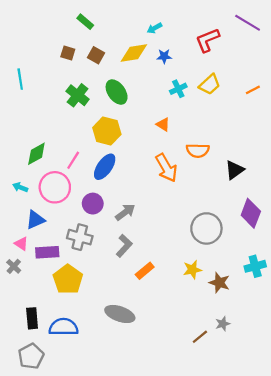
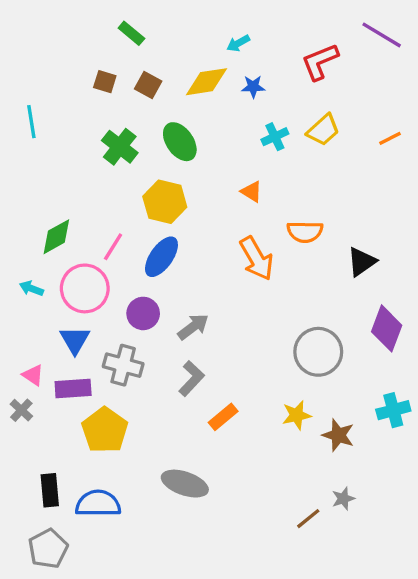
blue triangle: (35, 220) -> (75, 340), moved, turned -36

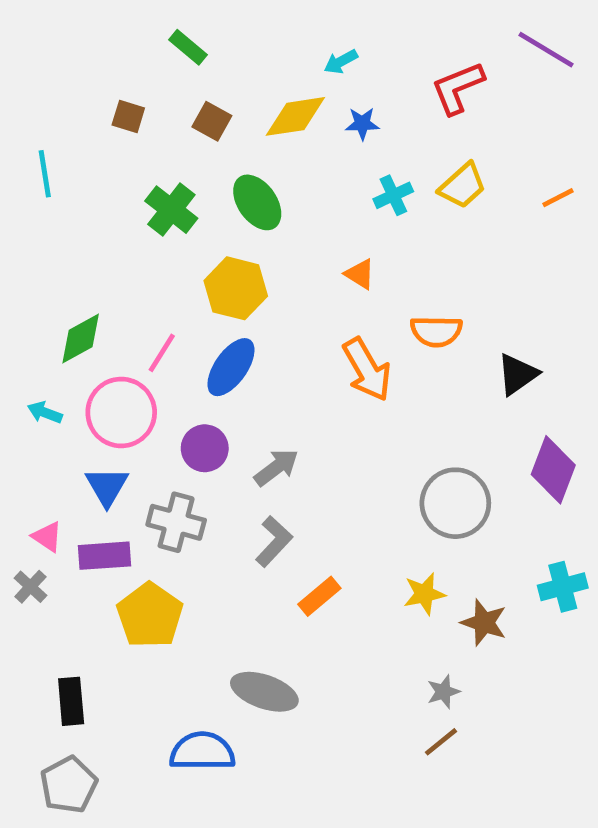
brown square: (105, 82) -> (128, 116), moved
gray star: (343, 499) -> (443, 692), moved
blue semicircle: (98, 504) -> (202, 751), moved

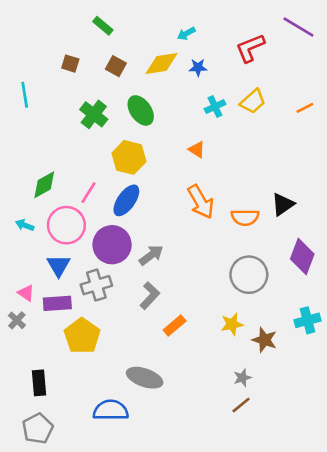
orange semicircle: (436, 331) -> (245, 217), moved
purple circle: (205, 448) -> (112, 245), size x1.5
gray cross: (176, 522) -> (96, 285), turned -32

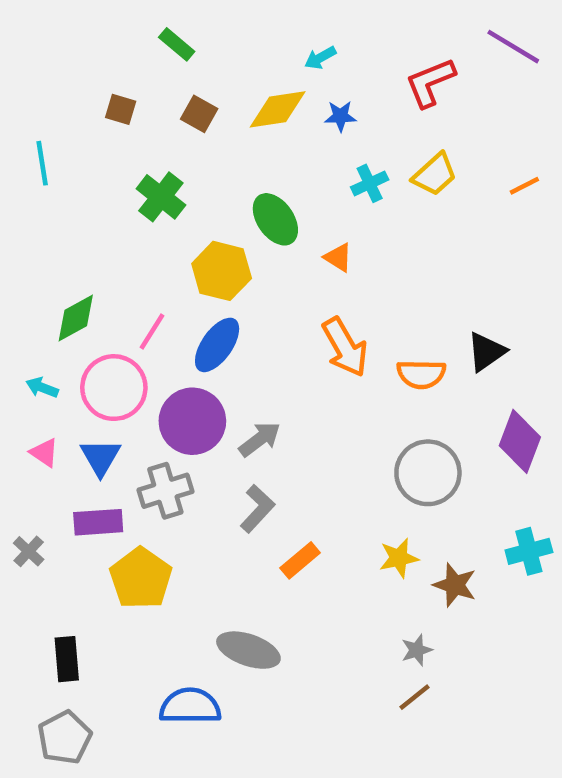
green ellipse: (141, 110) -> (275, 219), moved
pink triangle: (26, 293) -> (44, 453), moved

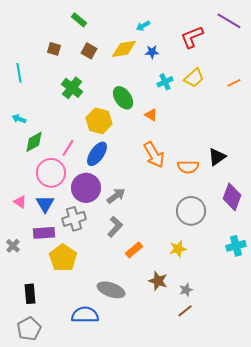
cyan arrow: (42, 388) -> (19, 119), moved
brown star: (455, 585) -> (158, 281), moved

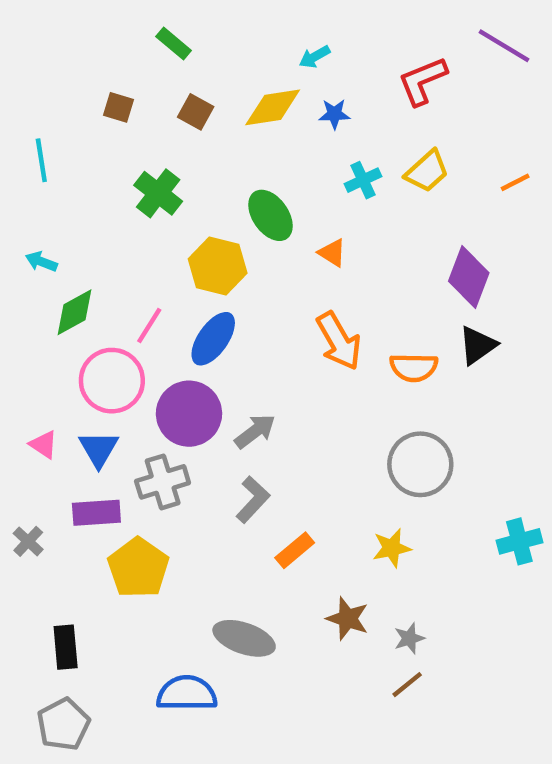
purple diamond: (232, 197) -> (469, 277), moved

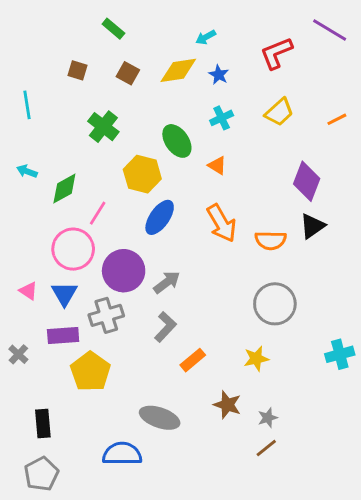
blue star: (334, 114) -> (219, 75), turned 30
cyan cross: (363, 180) -> (222, 118), moved
green diamond: (74, 312) -> (64, 189), moved
blue ellipse: (213, 339) -> (160, 217), moved

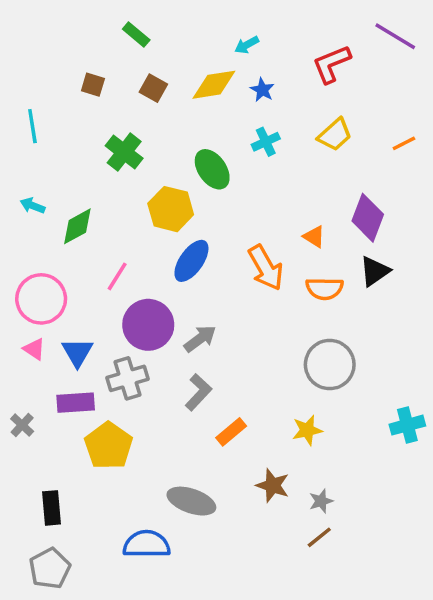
orange triangle: (217, 165) -> (314, 237), moved
pink line: (98, 213) -> (117, 276), moved
pink circle: (73, 249) -> (41, 299), moved

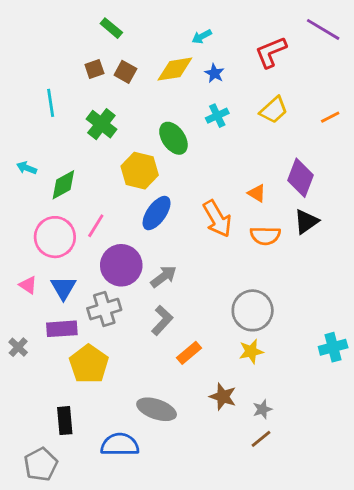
brown square: (93, 85) -> (94, 69), moved, turned -36
cyan line: (32, 126) -> (51, 103), moved
pink circle: (41, 299) -> (55, 237), moved
gray circle: (330, 365) -> (253, 310), moved
black rectangle: (51, 508) -> (65, 421), moved

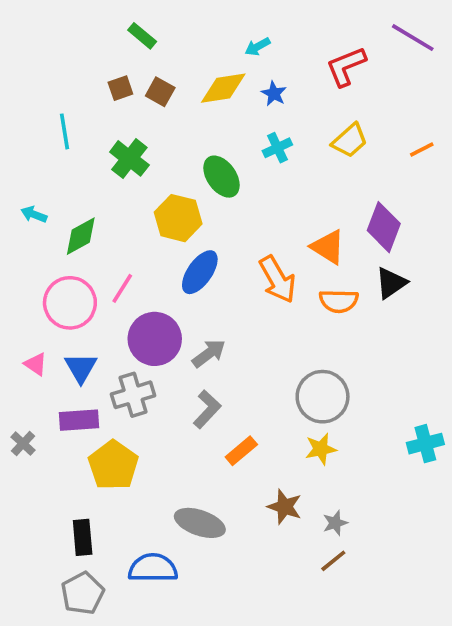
orange triangle: (257, 193) -> (328, 247), size x1.5
gray pentagon: (41, 464) -> (83, 593), moved

